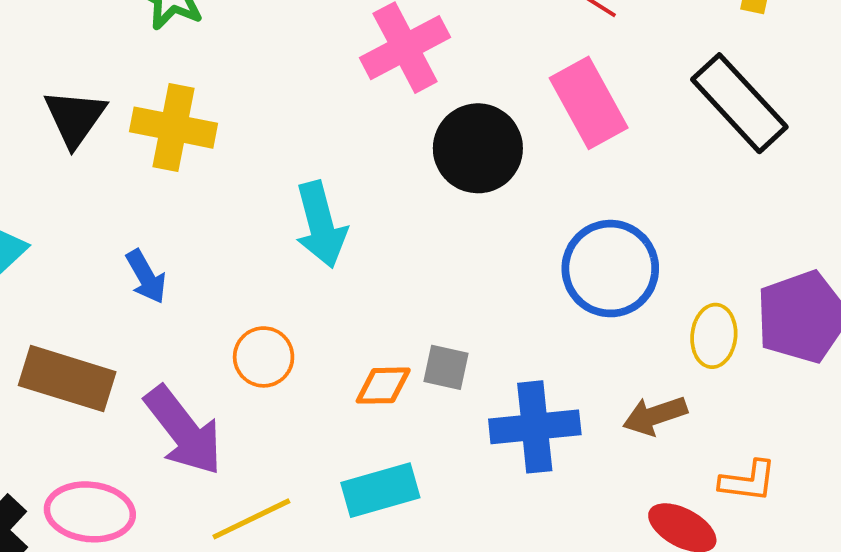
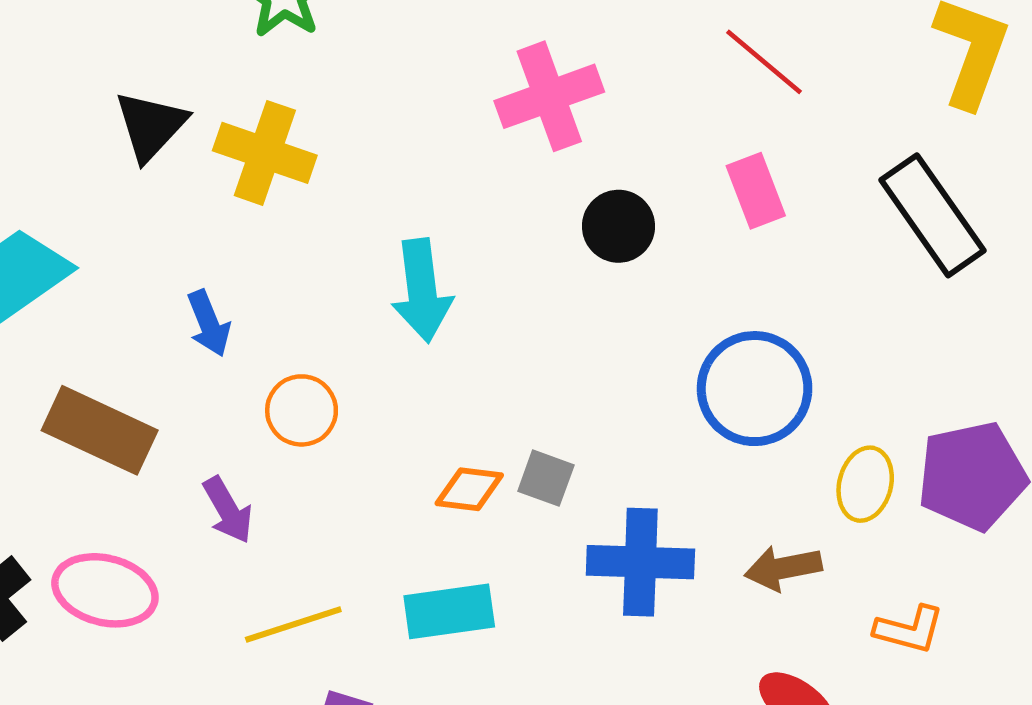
pink rectangle: (589, 103) -> (756, 191), size x0.7
black circle: (478, 148) -> (619, 226), size x0.7
orange circle: (264, 357) -> (302, 410), moved
purple arrow: (183, 431) -> (228, 510), size x0.6
orange L-shape: (748, 481) -> (909, 629), moved

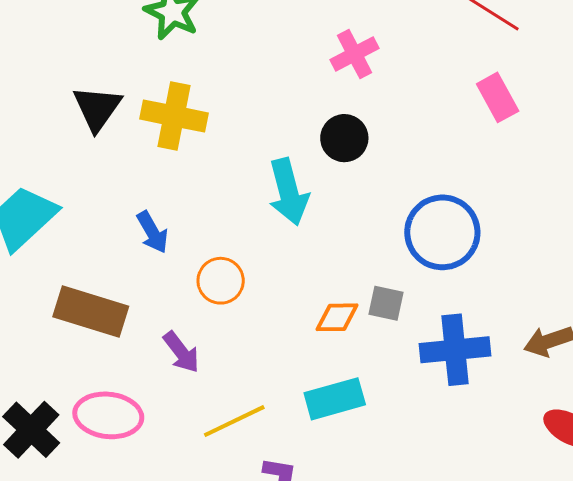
pink cross: (549, 96) -> (354, 54), size x0.7
black circle: (619, 226) -> (344, 138), moved
blue circle: (755, 389) -> (442, 232), moved

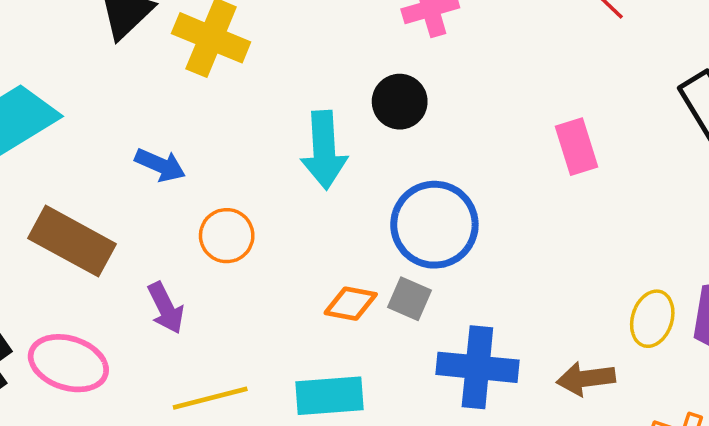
pink rectangle: (498, 97) -> (576, 147), moved
blue arrow: (152, 232) -> (160, 165), turned -48
blue circle: (442, 232) -> (434, 225), moved

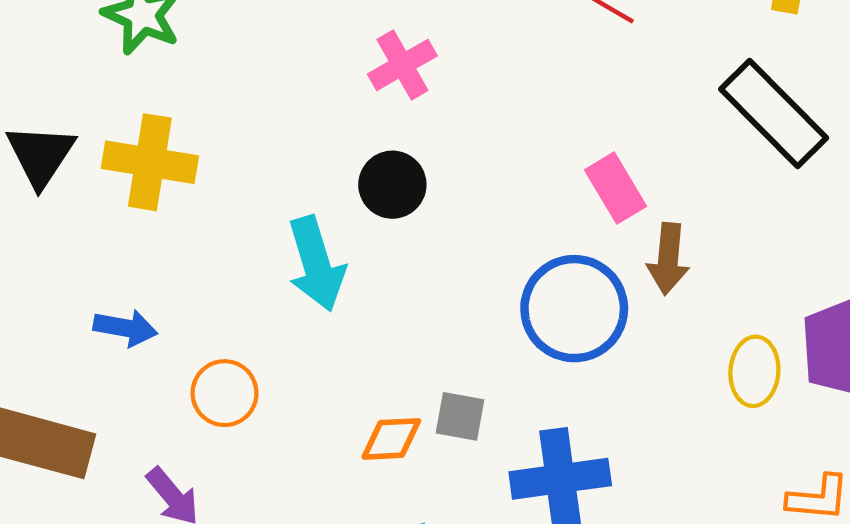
blue circle: (434, 225) -> (574, 309), moved
brown arrow: (586, 379) -> (668, 259), moved, turned -64

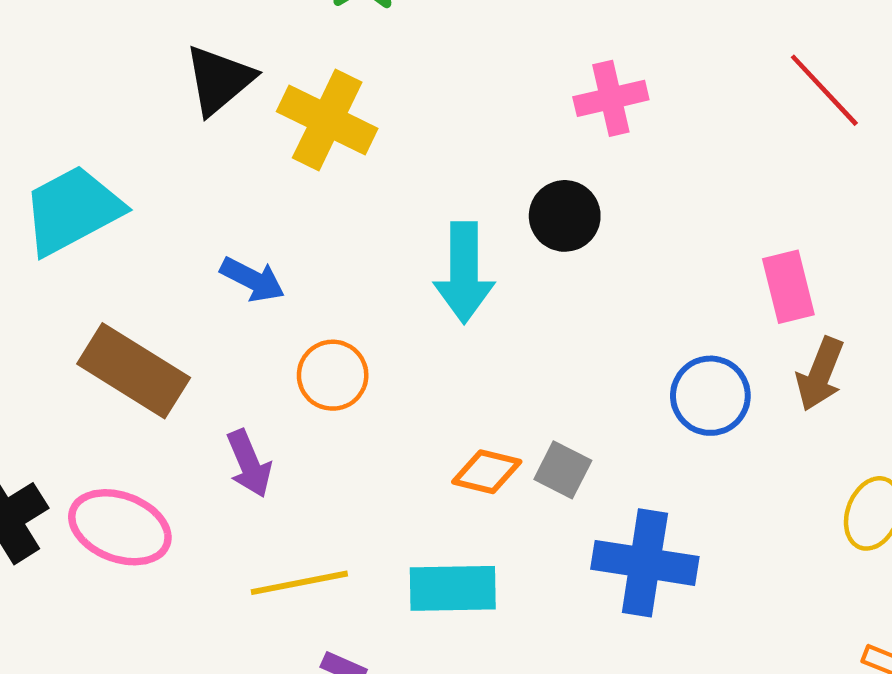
blue circle: (574, 309) -> (710, 396), size x0.7

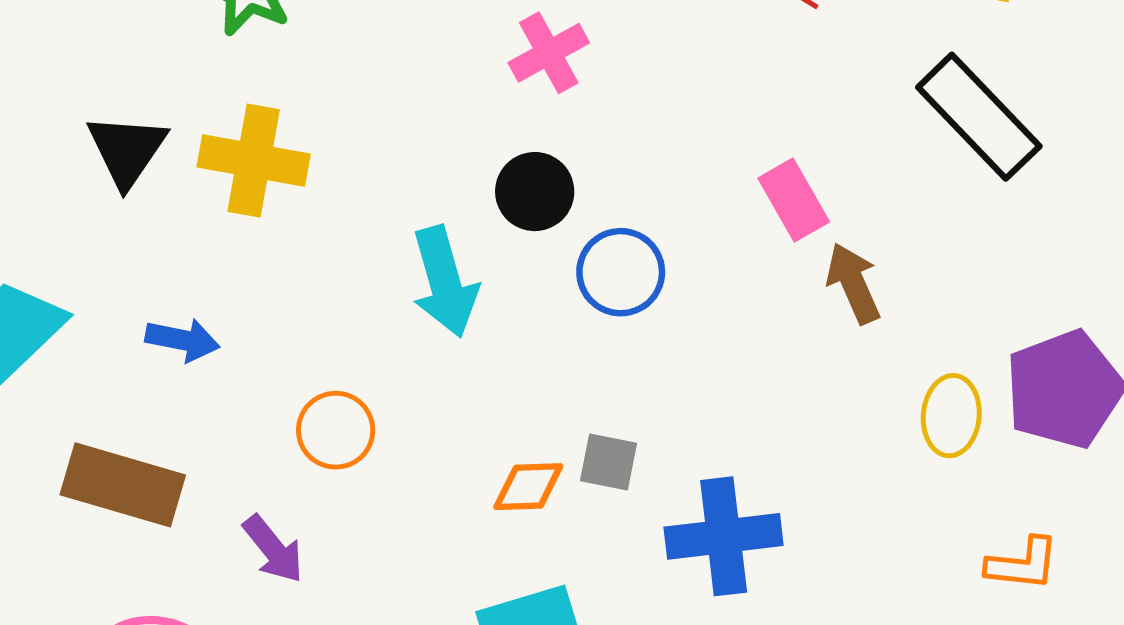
blue arrow: (252, 279) -> (182, 340), moved
brown arrow: (820, 374) -> (853, 283), turned 150
blue circle: (710, 396) -> (621, 272), moved

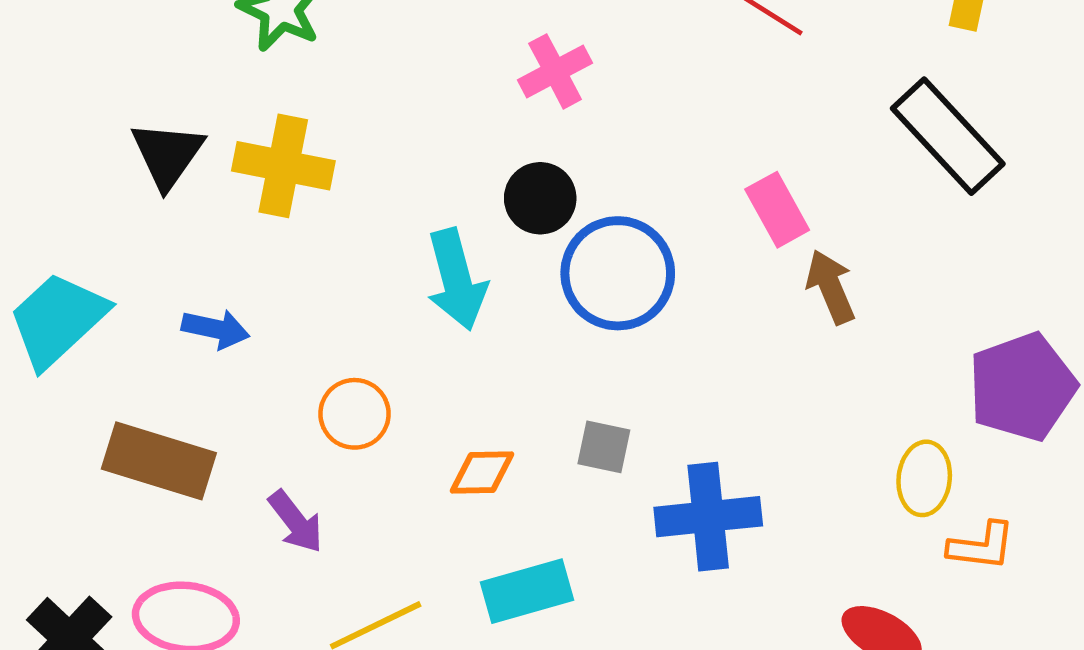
blue circle: (621, 272) -> (618, 273), size x1.4
yellow ellipse: (951, 416) -> (924, 478), moved
orange diamond: (528, 487) -> (482, 472), moved

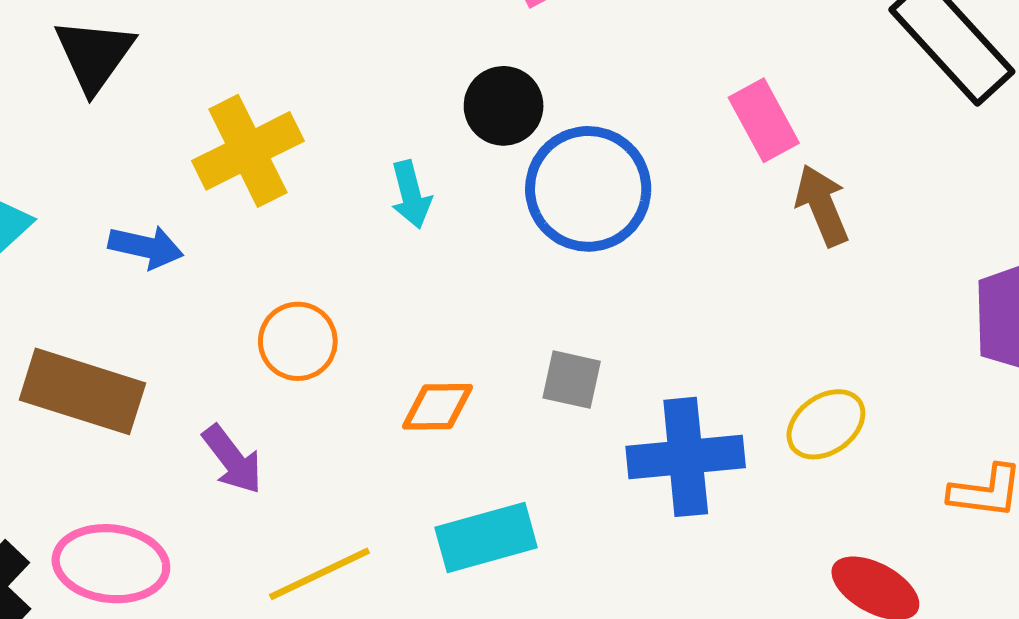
yellow cross: (283, 166) -> (248, 151), moved, turned -38
cyan arrow: (456, 280) -> (411, 195), size x0.6
yellow ellipse: (924, 478) -> (826, 424), moved, turned 48

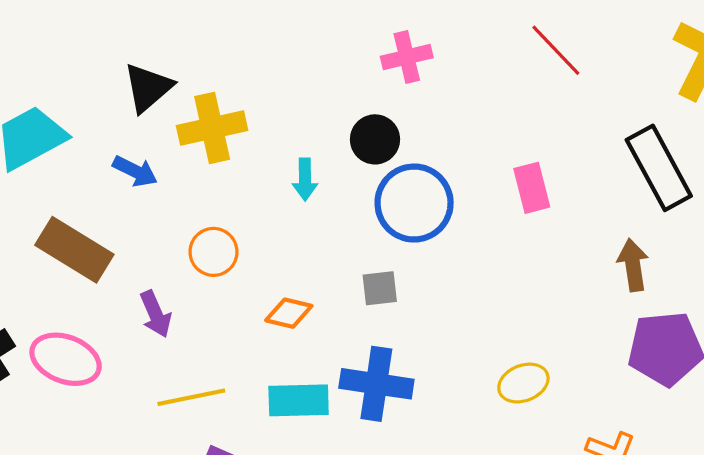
black triangle: (94, 55) -> (148, 88), moved
brown arrow: (822, 205) -> (633, 265), moved
gray square: (572, 380) -> (380, 288), moved, turned -33
blue cross: (686, 457) -> (376, 384), moved

